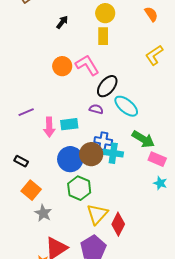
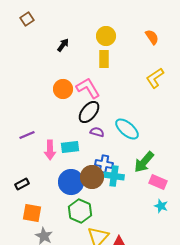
black ellipse: (107, 86) -> (89, 112), moved
green arrow: (143, 139) -> (144, 162), turned 100
black rectangle: (21, 161) -> (22, 184), turned -56
orange square: (31, 190) -> (32, 213), turned -30

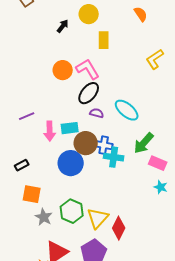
yellow circle: (106, 36) -> (89, 14), moved
orange semicircle: (152, 37) -> (141, 14), moved
brown circle: (92, 177) -> (86, 143), moved
green hexagon: (80, 211) -> (72, 211), moved

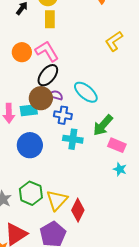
yellow rectangle: (104, 40) -> (50, 19), moved
brown circle: (86, 143) -> (41, 98), moved
blue cross: (104, 145) -> (63, 115), moved

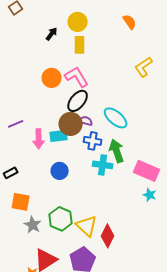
green arrow: (103, 125) -> (117, 151), moved, turned 120
blue circle: (30, 145) -> (60, 171), size x0.7
pink rectangle: (117, 145) -> (147, 171), size x1.4
yellow triangle: (57, 200) -> (87, 226), turned -30

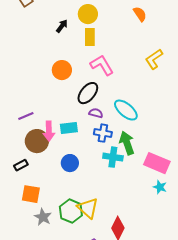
pink L-shape: (77, 77) -> (102, 65), moved
brown circle: (71, 124) -> (37, 141), moved
yellow triangle: (87, 226) -> (88, 208), moved

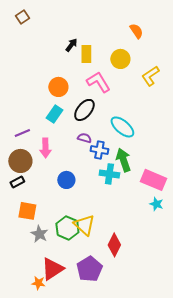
yellow circle: (88, 14) -> (120, 59), moved
black arrow: (62, 26) -> (71, 45), moved
purple semicircle: (96, 113) -> (84, 138), moved
cyan rectangle: (69, 128) -> (54, 114), moved, turned -48
brown circle: (37, 141) -> (20, 161), moved

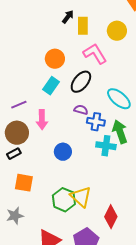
gray star: (39, 234) -> (15, 216), moved, turned 30

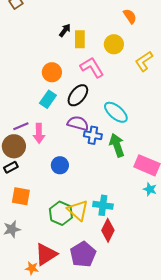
purple line: (19, 105) -> (21, 126), moved
purple semicircle: (81, 110) -> (78, 123), size x1.5
cyan cross: (106, 146) -> (103, 205), moved

